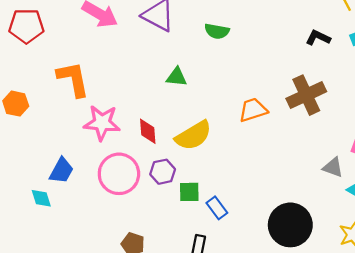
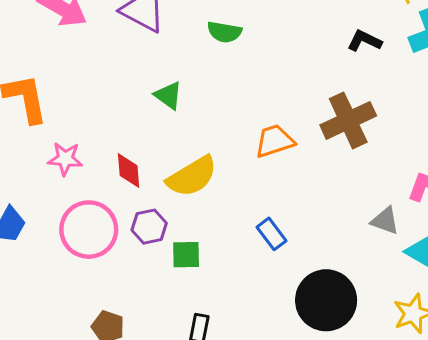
green triangle: (176, 77) -> (168, 95), turned 30
pink star: (102, 123) -> (65, 159), size x0.7
blue rectangle: (217, 208) -> (272, 234), moved

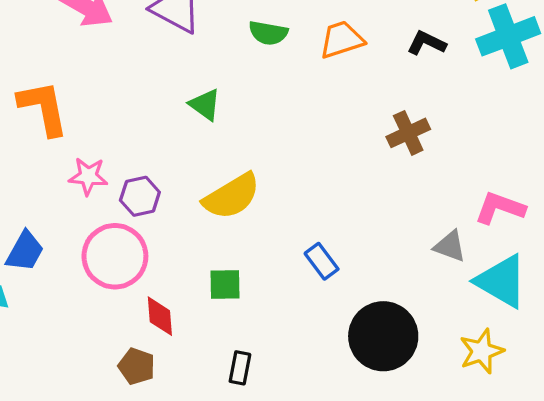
brown cross: (348, 120) -> (408, 133), size x0.7
orange trapezoid: (274, 141) -> (342, 40), moved
red diamond: (129, 171) -> (160, 316), moved
purple hexagon: (149, 227) -> (140, 196), moved

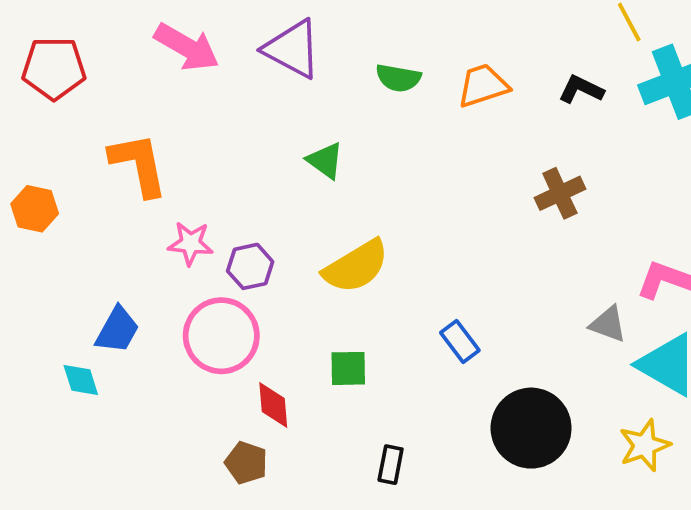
black rectangle: (240, 368) -> (391, 465), moved

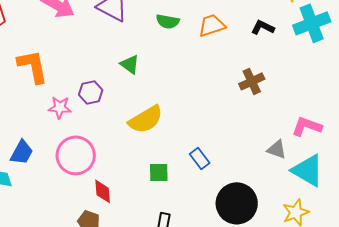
purple hexagon: (250, 266) -> (91, 92), moved
green square: (348, 368) -> (159, 172), moved

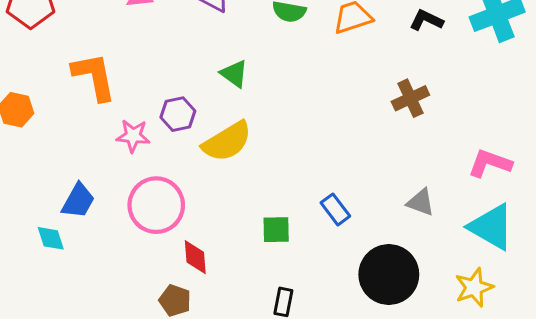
yellow semicircle: (146, 119) -> (227, 142), moved
gray triangle: (277, 149) -> (421, 202), moved

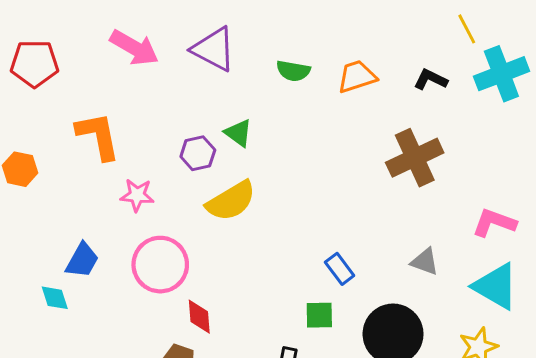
brown cross: (410, 98) -> (415, 158), size x1.5
purple hexagon: (178, 114) -> (198, 153), moved
green square: (276, 230) -> (319, 315), moved

